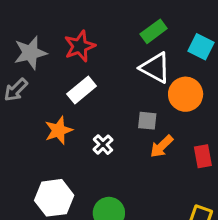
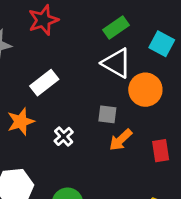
red star: (80, 46) -> (43, 20), moved

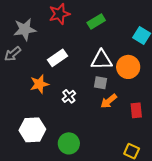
green rectangle: (116, 28) -> (96, 22), moved
white triangle: (117, 63) -> (101, 60), moved, turned -35

